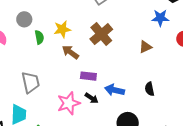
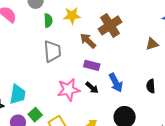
brown arrow: (70, 52) -> (88, 41), moved
gray trapezoid: (30, 82) -> (52, 51), moved
blue arrow: (115, 90) -> (116, 83), turned -138

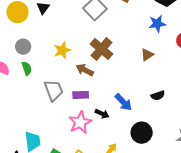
green semicircle: (48, 21) -> (27, 68), moved
purple rectangle: (92, 65) -> (81, 95), moved
black semicircle: (151, 86) -> (158, 95), turned -88

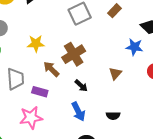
brown triangle: (147, 55) -> (115, 73), turned -32
black arrow: (102, 114) -> (81, 86), moved

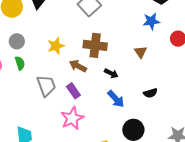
brown cross: (74, 54) -> (95, 45), turned -35
purple rectangle: (40, 92) -> (73, 91), turned 56

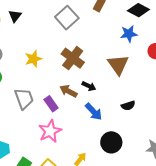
brown cross: (95, 45) -> (73, 58), turned 30
brown triangle: (141, 52) -> (118, 65), size x1.6
brown arrow: (78, 66) -> (68, 91), moved

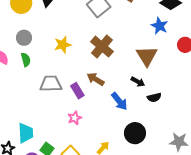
blue star: (129, 34) -> (159, 26), turned 30
black arrow: (89, 86) -> (138, 82), moved
gray trapezoid: (24, 99) -> (51, 84), turned -75
pink star: (50, 131) -> (75, 118), size x0.6

